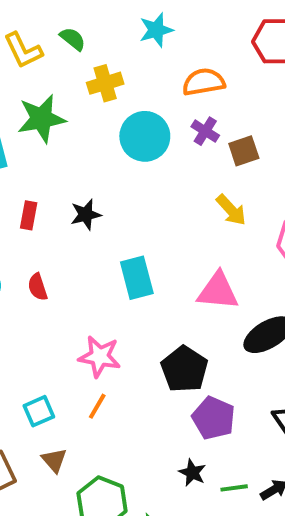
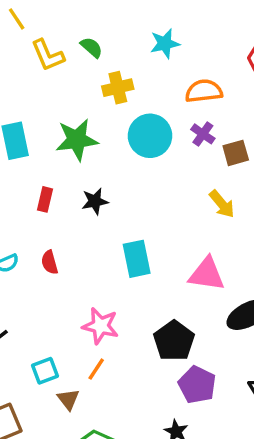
green star: (41, 119) -> (77, 140), moved
brown triangle: (54, 460) -> (68, 399), moved

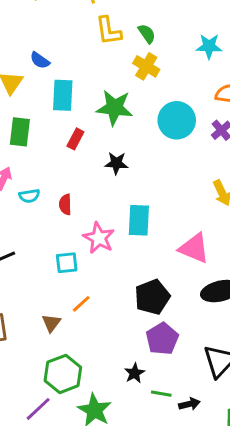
yellow cross: (118, 88) -> (146, 66), moved, turned 30
red rectangle: (45, 199) -> (75, 139), moved
pink star: (100, 326) -> (99, 238), moved
cyan square: (45, 371) -> (67, 263), moved

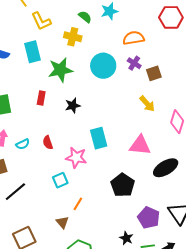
green semicircle: (147, 34) -> (85, 17), moved
cyan rectangle: (63, 95) -> (32, 52), moved
purple pentagon: (162, 339) -> (149, 218), moved

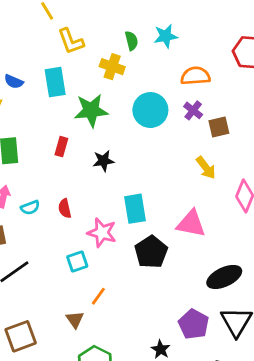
green semicircle: (85, 17) -> (131, 41), turned 32
black ellipse: (166, 168) -> (224, 277), moved
black pentagon: (123, 185) -> (151, 252), moved

